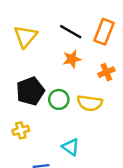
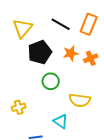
orange star: (72, 59) -> (71, 53), moved
black pentagon: (30, 91) -> (40, 52), moved
yellow semicircle: (90, 103) -> (80, 100), moved

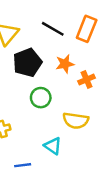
orange cross: (91, 58) -> (87, 79), moved

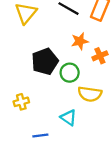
black pentagon: (27, 63) -> (45, 61), moved
green circle: (41, 98) -> (70, 73), moved

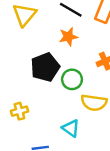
orange star: (80, 41) -> (68, 37), moved

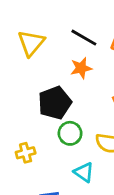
green circle: (72, 79) -> (70, 133), moved

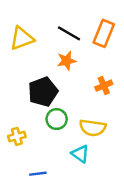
yellow triangle: (31, 43) -> (22, 38), turned 30
cyan triangle: (84, 172) -> (80, 154), moved

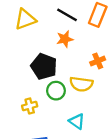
black pentagon: (43, 92) -> (44, 66), turned -30
yellow semicircle: (93, 128) -> (81, 84), moved
yellow cross: (17, 136) -> (30, 106), moved

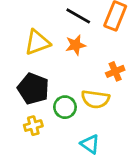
yellow triangle: (25, 19) -> (37, 42), moved
black pentagon: (44, 66) -> (33, 89), moved

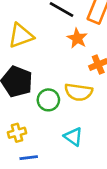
orange star: (76, 45) -> (77, 38), moved, turned -30
yellow cross: (33, 126) -> (17, 133), moved

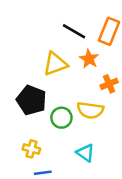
yellow triangle: (21, 36) -> (55, 64), moved
yellow cross: (17, 133) -> (31, 149), turned 30

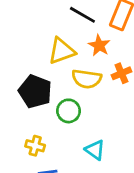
yellow semicircle: (90, 110) -> (87, 79), moved

